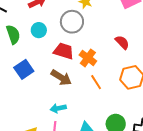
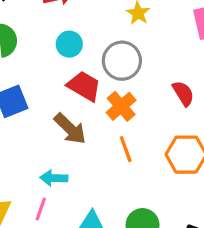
gray circle: (72, 22) -> (122, 61), moved
cyan circle: (39, 30) -> (69, 44), moved

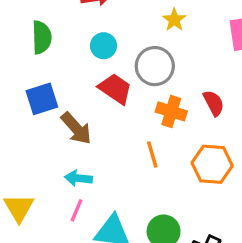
orange cross: (121, 106) -> (171, 111), moved, turned -36
brown arrow: (70, 129) -> (76, 128), moved
pink line: (41, 209) -> (77, 210), moved

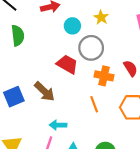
cyan circle: (103, 46) -> (72, 26), moved
blue square: (42, 99) -> (14, 97), moved
cyan arrow: (78, 178) -> (58, 125), moved

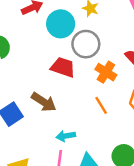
cyan circle: (72, 26) -> (61, 24), size x1.5
orange cross: (104, 76) -> (106, 72), turned 30

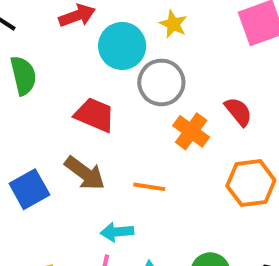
red trapezoid: (63, 67) -> (95, 115), moved
orange line: (101, 105) -> (149, 187), moved, turned -54

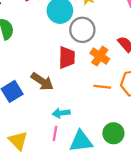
red trapezoid: (95, 115) -> (67, 57), moved, turned 70
orange line: (149, 187) -> (102, 87), moved

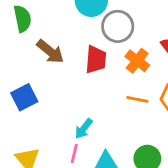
brown arrow: (42, 81) -> (50, 52), moved
cyan arrow: (61, 113) -> (84, 129), turned -49

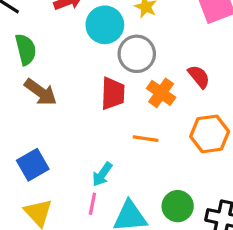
brown arrow: (50, 52) -> (41, 92), moved
blue square: (24, 97) -> (33, 165), moved
orange line: (137, 99) -> (146, 139), moved

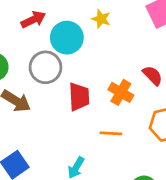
gray circle: (137, 54) -> (45, 67), moved

